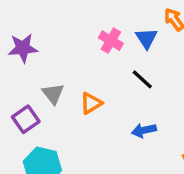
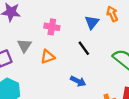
pink cross: (111, 41) -> (52, 27), moved, turned -32
blue arrow: (144, 130) -> (78, 81), turned -152

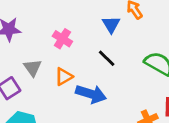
pink cross: (52, 27) -> (62, 39), turned 32
blue arrow: (78, 81) -> (91, 94), moved, size x1.5

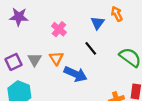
gray triangle: (33, 68) -> (34, 59), moved
orange triangle: (64, 77) -> (56, 58), turned -40

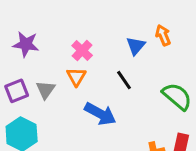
purple star: (19, 17) -> (26, 44), moved
orange triangle: (56, 58) -> (76, 77), moved

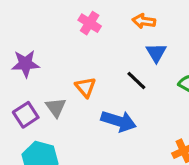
orange arrow: (163, 35) -> (144, 21), moved, turned -48
blue triangle: (136, 46) -> (156, 53), moved
pink cross: (82, 50) -> (90, 23), moved

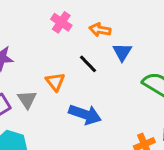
orange arrow: (144, 21) -> (100, 30), moved
black line: (136, 81) -> (88, 64), moved

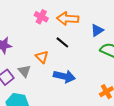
orange arrow: (100, 30) -> (68, 19), size x1.5
blue triangle: (122, 52) -> (97, 30), moved, turned 32

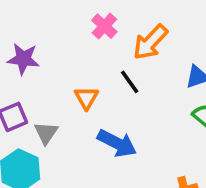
orange arrow: (68, 19) -> (150, 42), turned -65
gray triangle: (24, 71) -> (46, 133), moved

